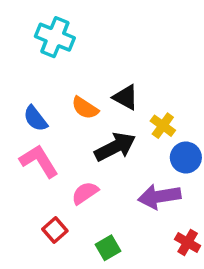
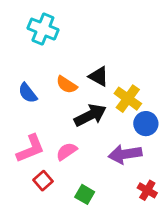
yellow cross: (163, 126) -> (128, 99), size x1.4
pink L-shape: (39, 161) -> (30, 149), moved, turned 100
green square: (108, 248) -> (85, 194), turned -30

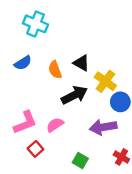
orange semicircle: (67, 85) -> (55, 70), turned 36
blue semicircle: (28, 93) -> (23, 63), moved, turned -84
green square: (85, 194) -> (80, 160), moved

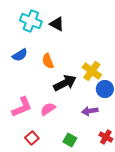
black triangle: (81, 63) -> (57, 24), moved
purple arrow: (103, 127) -> (90, 111), size x0.7
red square: (35, 149) -> (32, 138), moved

